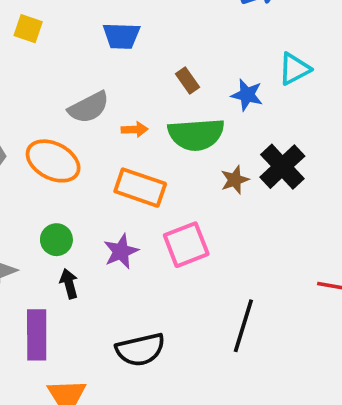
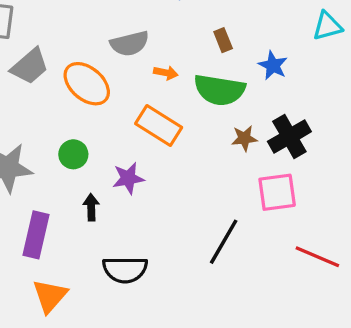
cyan triangle: (294, 69) -> (327, 26), moved
pink square: (186, 245) -> (277, 192), moved
black arrow: (69, 284) -> (91, 207), moved
black line: (243, 326) -> (224, 242), moved

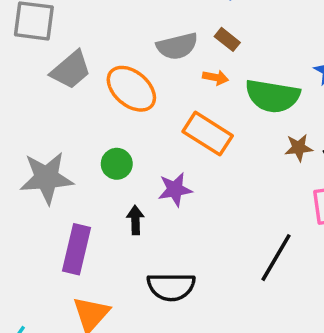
brown rectangle: (223, 40) -> (227, 39), moved, turned -30

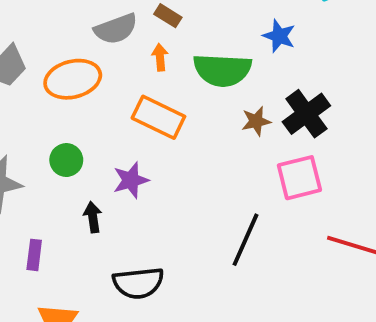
orange arrow: (215, 77) -> (160, 57), turned -100
orange ellipse: (131, 89) -> (73, 79), turned -48
purple rectangle: (76, 249) -> (34, 255), size x0.6

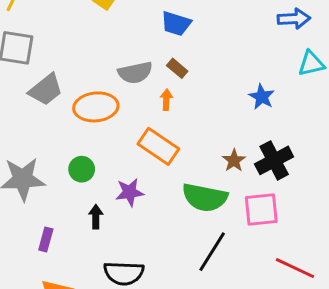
green semicircle: (222, 70) -> (205, 197), moved
brown star: (256, 121) -> (234, 161), turned -30

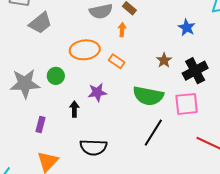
orange ellipse: (96, 107) -> (85, 50), moved
orange rectangle: (158, 146) -> (117, 61), size x0.6
brown star: (234, 161) -> (164, 60), moved
green circle: (82, 169) -> (56, 76), moved

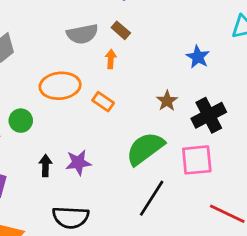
purple star: (97, 92) -> (78, 163), moved
green semicircle: (148, 96) -> (145, 149), turned 132

